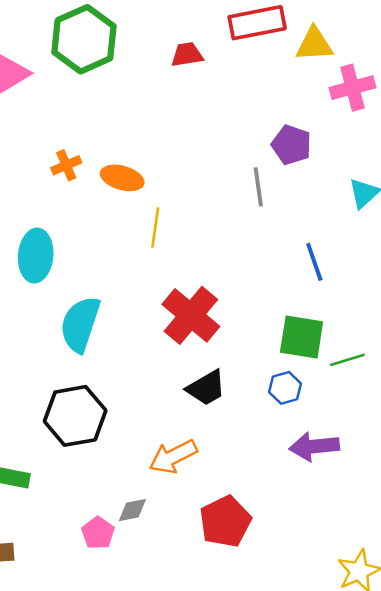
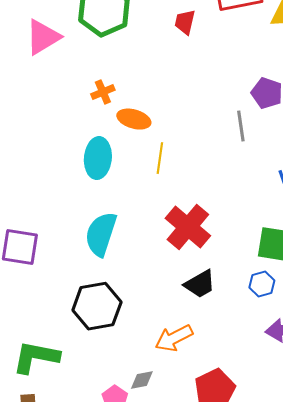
red trapezoid: (187, 55) -> (185, 22), turned -68
orange cross: (66, 165) -> (103, 92), moved
cyan ellipse: (36, 256) -> (98, 158), moved

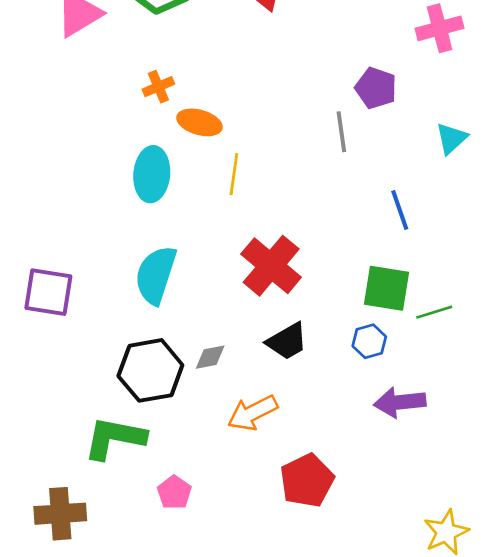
green L-shape: (36, 357) -> (115, 438), moved
gray diamond: (142, 380) -> (210, 357), moved

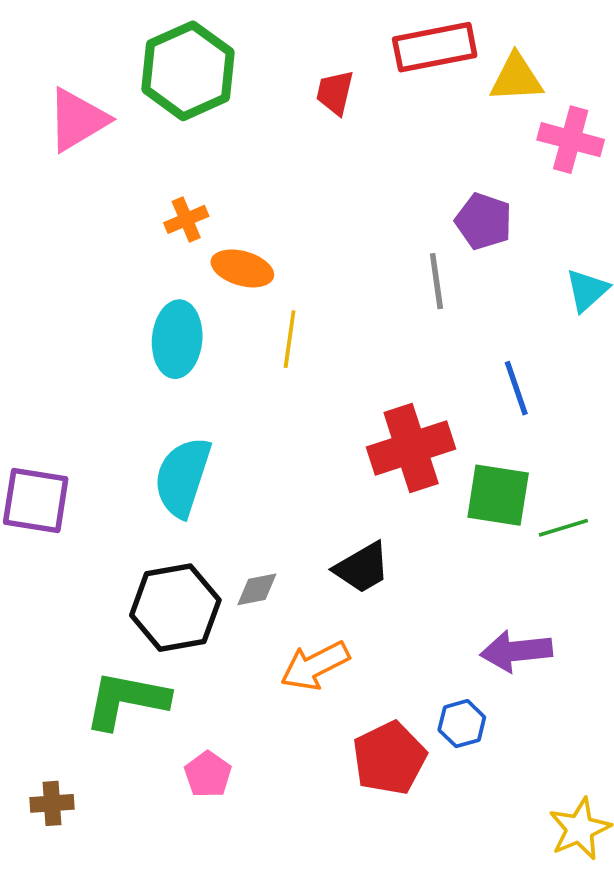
pink cross: (440, 28) -> (571, 140), turned 30
red cross: (271, 266) -> (411, 448), moved, turned 32
blue hexagon: (369, 341) -> (462, 724), moved
brown cross: (60, 514) -> (52, 803), size x0.6

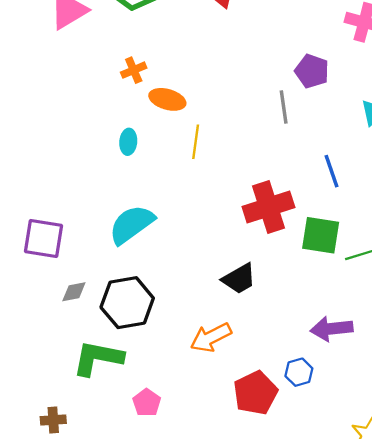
cyan ellipse: (177, 339) -> (128, 142), size x0.6
cyan semicircle: (183, 477) -> (132, 224), turned 36
gray diamond: (257, 589) -> (74, 292), moved

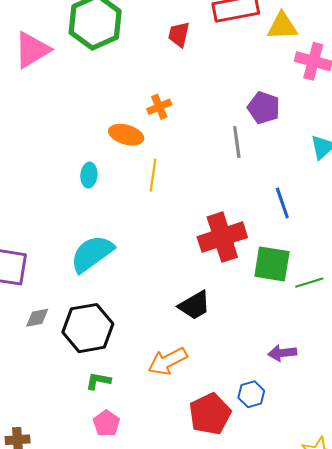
orange cross: (134, 70) -> (159, 107), moved
purple arrow: (331, 329) -> (282, 353), size x0.7
green L-shape: (98, 358) -> (98, 381), moved, size x0.5

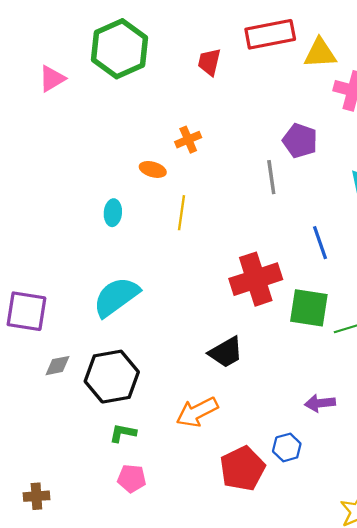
pink triangle: (32, 50) -> (52, 79), size x0.7
orange ellipse: (126, 135) -> (153, 169), size x0.7
pink pentagon: (106, 423) -> (132, 478), turned -30

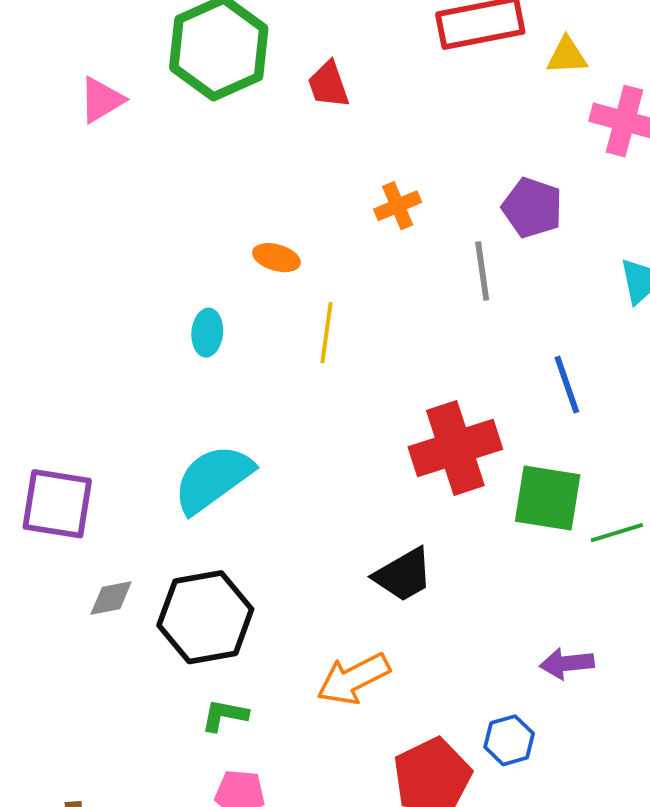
yellow triangle: (320, 53) -> (567, 56), size x0.7
red trapezoid: (209, 62) -> (328, 85), moved, turned -32
orange cross: (188, 140) -> (398, 206), moved

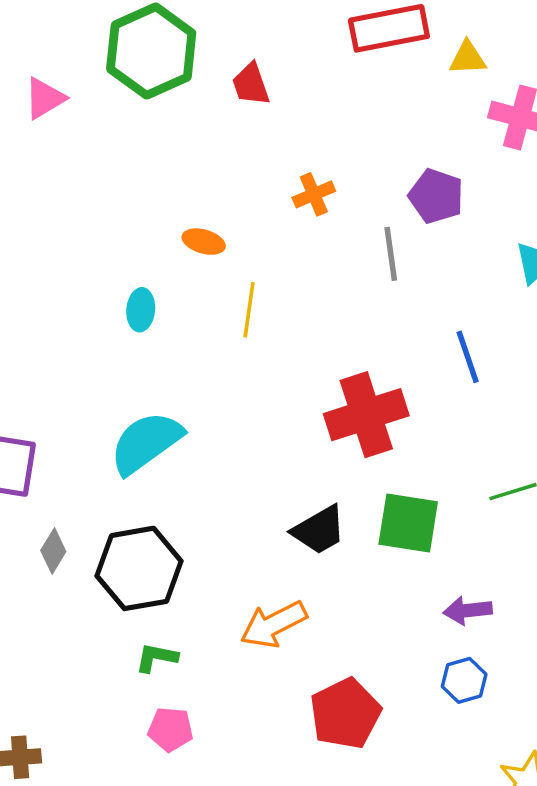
green square: (548, 498) -> (408, 523), moved
gray diamond: (111, 598) -> (53, 551), turned -48
blue hexagon: (509, 740) -> (464, 680), moved

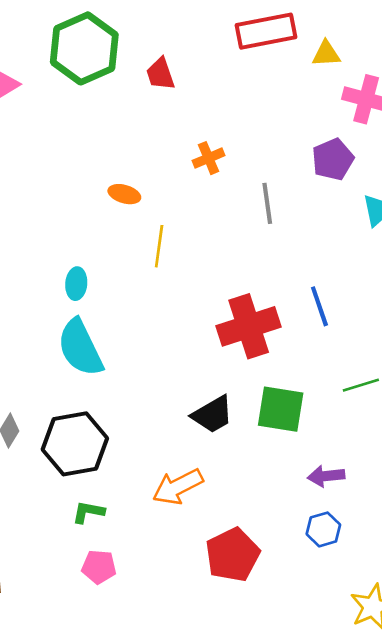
purple pentagon: (436, 196) -> (333, 159), moved, turned 30
cyan ellipse: (141, 310) -> (76, 284), moved
blue line: (468, 357) -> (319, 306), moved
cyan semicircle: (146, 443) -> (80, 348), turned -80

